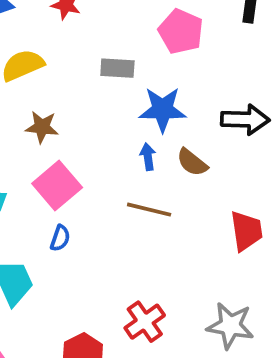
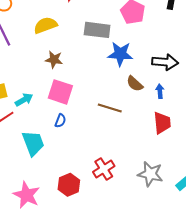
gray rectangle: (117, 68) -> (97, 30), size x1.4
blue arrow: (148, 157) -> (160, 91), moved
pink square: (57, 186) -> (60, 92), turned -35

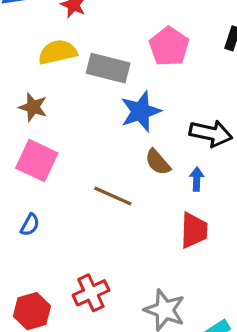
yellow semicircle: (45, 25) -> (58, 52), moved
blue star: (120, 54) -> (141, 111), turned -30
blue semicircle: (60, 121) -> (30, 225), moved

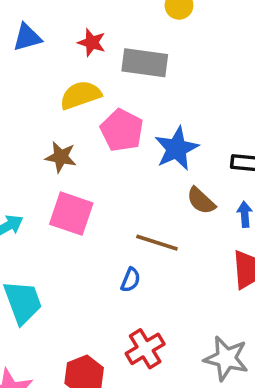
pink pentagon: (169, 47) -> (122, 130), moved
gray rectangle: (108, 68) -> (145, 63), moved
blue semicircle: (30, 225) -> (130, 280), moved

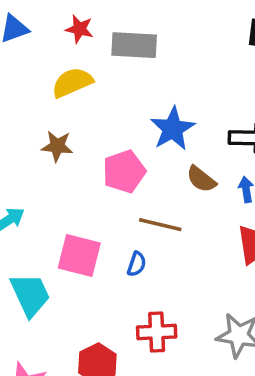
pink pentagon: (122, 130) -> (124, 172), moved, turned 30
pink square: (71, 214) -> (79, 255), moved
red cross: (145, 349) -> (157, 332), turned 33

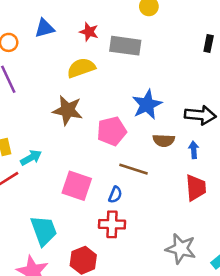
brown star: (57, 146) -> (68, 110), size x1.4
brown semicircle: (201, 179) -> (164, 140), turned -40
cyan trapezoid: (30, 295) -> (44, 231), moved
red cross: (157, 332) -> (112, 224), moved

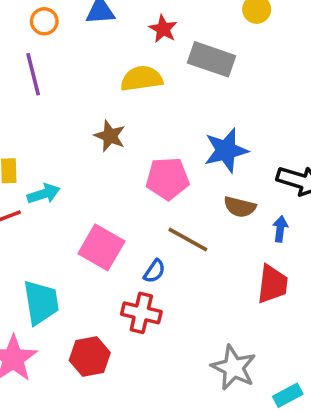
brown star: (68, 110) -> (110, 136), size x0.7

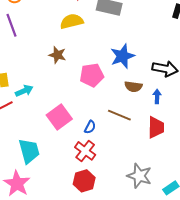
brown line: (188, 240) -> (119, 115), moved
pink square: (101, 247) -> (59, 117), turned 30
red cross: (141, 313) -> (85, 151), turned 30
red hexagon: (90, 357) -> (84, 181), moved

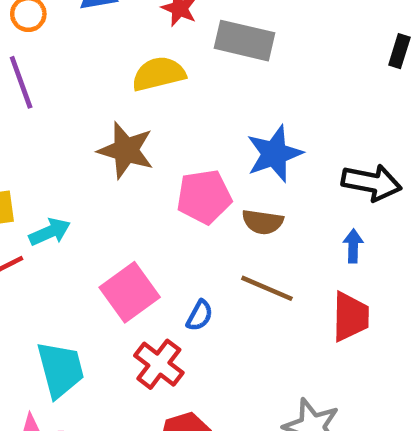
brown star: (57, 55) -> (126, 150), size x1.4
brown semicircle: (133, 87) -> (263, 222), moved
red cross: (85, 151) -> (159, 364), moved

